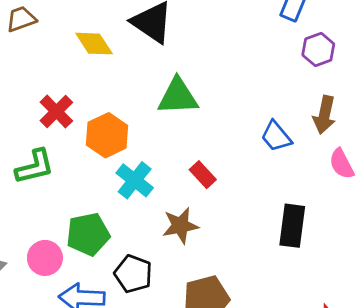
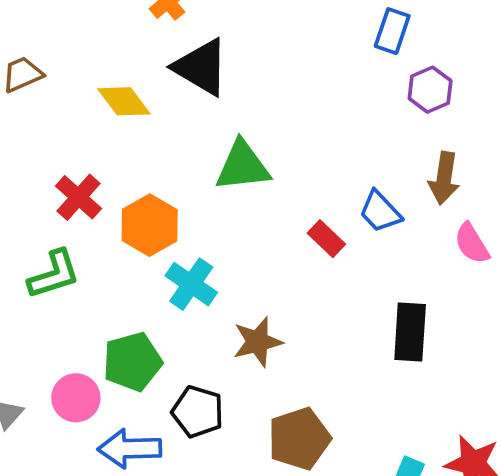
red rectangle: (203, 175) -> (326, 239), moved

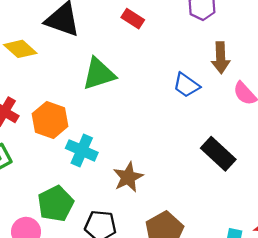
red rectangle: (326, 239) -> (133, 19), moved
black rectangle: (410, 332) -> (218, 154), turned -40

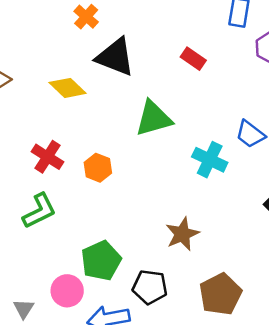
orange hexagon: (50, 120) -> (98, 168), size x0.7
cyan cross: (82, 150) -> (210, 160), moved

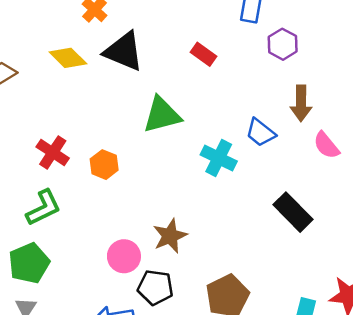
yellow diamond: (68, 88) -> (68, 58), moved
brown star: (182, 234) -> (170, 236), moved
green pentagon: (101, 261) -> (29, 263), moved
pink circle: (67, 291) -> (124, 256), moved

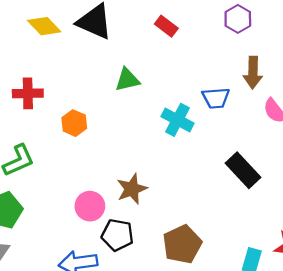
green triangle: (162, 115) -> (127, 80), size x0.7
blue trapezoid: (261, 133) -> (216, 98), turned -44
red cross: (53, 152) -> (28, 93), moved, turned -36

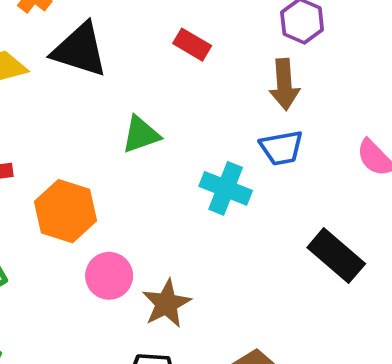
brown arrow: (253, 73) -> (284, 84), moved
orange hexagon: (74, 123) -> (65, 211), size x1.5
pink circle: (90, 206) -> (109, 276), moved

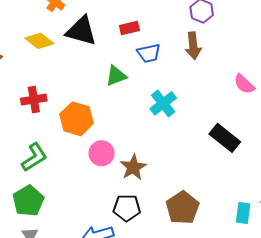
red rectangle: (192, 45) -> (129, 28), moved, turned -42
blue trapezoid: (281, 148) -> (149, 53), moved
cyan cross: (226, 188) -> (163, 103), turned 32

